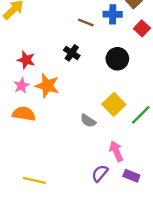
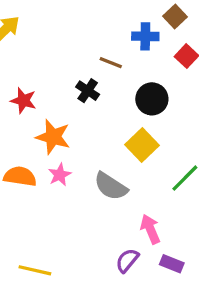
brown line: (86, 23) -> (111, 63), moved
pink star: (21, 86) -> (60, 175), moved
yellow square: (114, 104) -> (142, 145), moved
gray semicircle: (88, 121) -> (111, 186), size x1.5

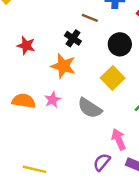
orange star: (53, 137) -> (63, 66), moved

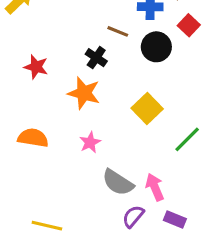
black circle: (120, 44) -> (156, 47), moved
pink star: (53, 100) -> (90, 142), moved
gray semicircle: (90, 108) -> (118, 182), moved

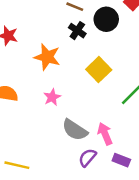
black cross: (96, 58) -> (77, 31), moved

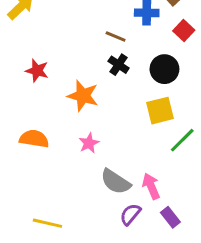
black circle: (106, 19) -> (164, 69), moved
yellow square: (99, 70) -> (160, 111), moved, turned 30
purple rectangle: (121, 160) -> (170, 217), turned 30

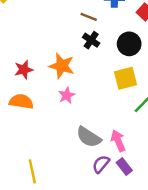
red star: (37, 71) -> (24, 70), moved, turned -30
pink star: (89, 143) -> (67, 95), moved
purple rectangle: (170, 217) -> (124, 166), moved
yellow line: (47, 223) -> (32, 171), turned 65

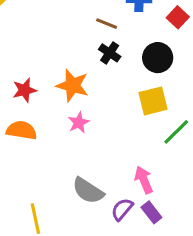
gray semicircle: (89, 137) -> (88, 191), moved

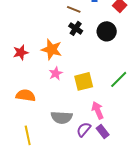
yellow square: (153, 101) -> (84, 81), moved
orange semicircle: (21, 130) -> (26, 95), moved
gray semicircle: (88, 191) -> (62, 117), turned -30

